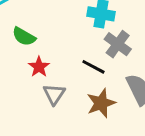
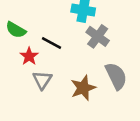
black line: (93, 67) -> (51, 43), moved

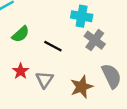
green semicircle: (16, 30) -> (21, 34), turned -72
red star: (29, 56) -> (21, 71), moved

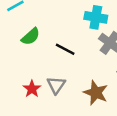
red star: (21, 71) -> (32, 89), moved
brown star: (82, 87) -> (96, 93), turned -30

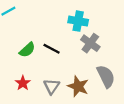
green semicircle: (31, 36) -> (27, 50), moved
gray triangle: (56, 85) -> (52, 86), moved

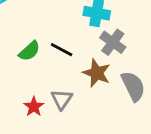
red star: (23, 83) -> (34, 107), moved
brown star: (78, 86) -> (97, 73), moved

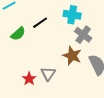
black line: (62, 50) -> (40, 23), moved, turned -63
green semicircle: (29, 51) -> (18, 34), moved

